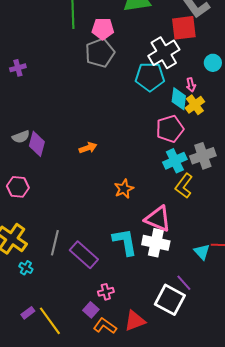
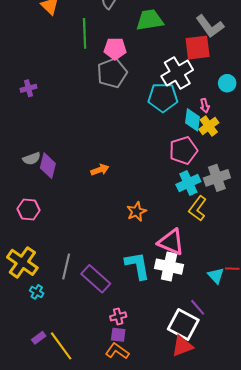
purple square: (91, 310) -> (118, 335), moved, turned -35
red triangle: (135, 321) -> (182, 346), moved

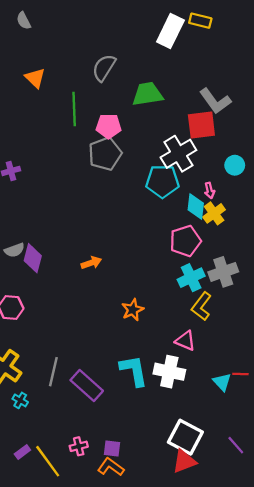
pink triangle: (171, 242) -> (185, 341), moved, size x0.7
purple line: (198, 307) -> (236, 445), moved
pink cross: (118, 316) -> (79, 446), moved

